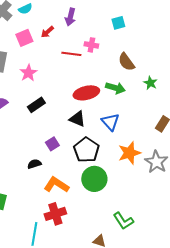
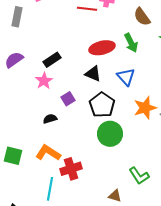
pink star: (28, 73) -> (44, 81), moved
green arrow: (115, 88) -> (131, 43), turned 48
orange L-shape: (56, 185) -> (48, 153), moved

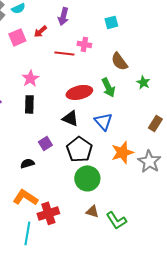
black rectangle: (52, 60) -> (29, 104), turned -54
pink star: (44, 81) -> (30, 78), moved
brown triangle: (115, 196) -> (92, 211), moved

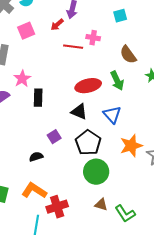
red arrow: (40, 31) -> (57, 25), moved
pink star: (30, 78) -> (22, 79), moved

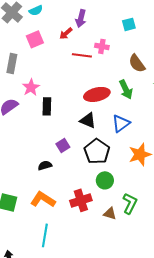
blue triangle: (112, 115) -> (121, 123), turned 36
green circle: (96, 172) -> (105, 180), size x0.7
red cross: (57, 207) -> (81, 200), moved
green L-shape: (125, 214) -> (130, 203), moved, turned -120

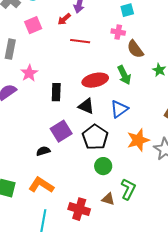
pink cross: (102, 46) -> (118, 32), moved
black rectangle: (47, 106) -> (56, 92), moved
purple square: (63, 145) -> (61, 131), size x1.5
red cross: (81, 200) -> (79, 209), moved, turned 35

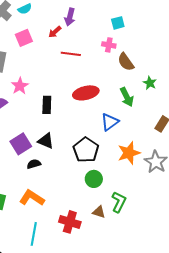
green arrow: (124, 75) -> (127, 97), moved
black triangle: (86, 106) -> (46, 141), moved
purple square: (61, 131) -> (21, 144), moved

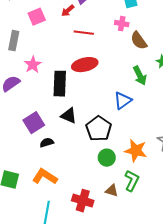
red ellipse: (86, 93) -> (85, 65), moved
black rectangle: (47, 105) -> (60, 84), size x1.4
black triangle: (46, 141) -> (69, 116), moved
orange star: (129, 153) -> (136, 151), moved, turned 30

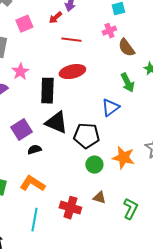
pink cross: (122, 24) -> (109, 31), turned -32
black triangle: (69, 116) -> (56, 123), size x1.4
black pentagon: (99, 129) -> (86, 136), turned -30
green L-shape: (132, 181) -> (130, 209), moved

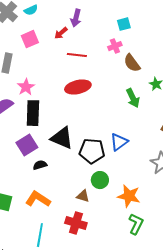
black rectangle: (47, 91) -> (33, 113), moved
blue triangle: (110, 108) -> (119, 142), moved
orange star: (123, 158) -> (129, 196), moved
brown triangle: (99, 198) -> (83, 196), moved

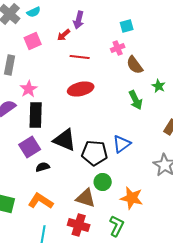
brown triangle: (83, 196) -> (86, 198), size x1.5
green L-shape: (136, 224) -> (117, 226), moved

